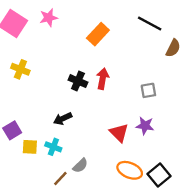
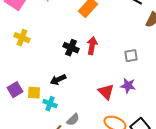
yellow square: (30, 147) -> (34, 93), moved

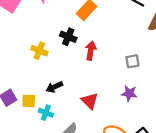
yellow cross: (22, 38) -> (39, 51), moved
black cross: (71, 48) -> (68, 37), moved
red triangle: (106, 92) -> (90, 101), moved

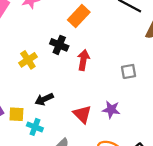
yellow cross: (39, 51) -> (28, 60), turned 35
purple star: (129, 93) -> (111, 110), moved

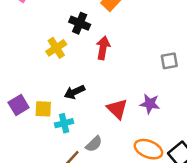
black cross: (59, 45) -> (80, 23), moved
red arrow: (83, 60) -> (103, 48), moved
cyan cross: (35, 127) -> (64, 123), turned -35

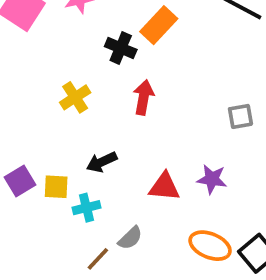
black cross: (80, 23) -> (121, 48), moved
red triangle: (117, 109) -> (164, 187), turned -40

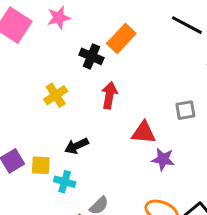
red triangle: (164, 187) -> (144, 132), moved
cyan cross: (87, 208) -> (65, 182), turned 30

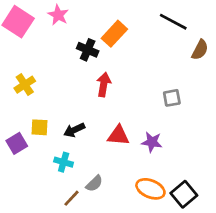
pink star: (59, 18) -> (58, 15), turned -30
yellow cross: (56, 95) -> (25, 85), moved
red triangle: (144, 132) -> (118, 135), moved
yellow square: (41, 165) -> (39, 127), moved

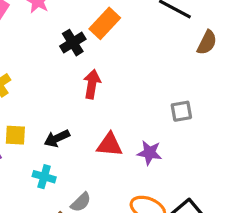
black cross: (88, 50) -> (73, 43), turned 35
gray square: (172, 98) -> (181, 111), moved

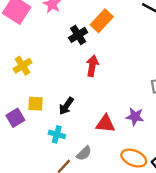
black arrow: (57, 138) -> (66, 106), turned -30
red triangle: (110, 145) -> (105, 124), moved

